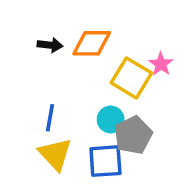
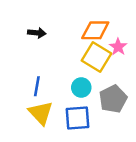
orange diamond: (92, 43) -> (95, 30), moved
gray pentagon: (133, 135) -> (113, 99), moved

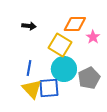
yellow square: (97, 57) -> (60, 45), moved
cyan circle: (81, 87) -> (64, 69), size x1.6
blue square: (77, 118) -> (49, 88), moved

